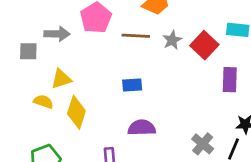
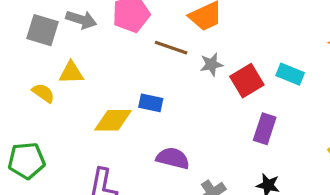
gray square: (28, 51) -> (42, 30), size x1.4
yellow diamond: (76, 112) -> (113, 120), moved, turned 56
purple semicircle: (142, 128) -> (173, 158), moved

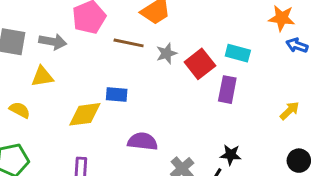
gray arrow: (81, 20) -> (53, 42), moved
yellow semicircle: (43, 93) -> (20, 110), moved
purple rectangle: (265, 129) -> (227, 90), moved

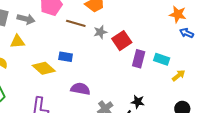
cyan rectangle: (238, 53) -> (162, 59), moved
yellow diamond: (85, 114) -> (44, 68), turned 45

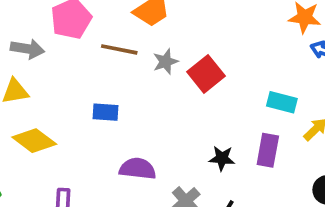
purple rectangle: (139, 59) -> (268, 150), moved
yellow diamond: (44, 68) -> (34, 141), moved
black star: (138, 102) -> (222, 158), moved

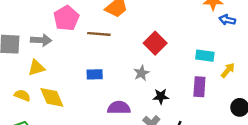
gray star: (165, 62) -> (141, 73), moved
yellow diamond: (34, 141) -> (52, 97), turned 36
black star: (222, 158) -> (161, 96), moved

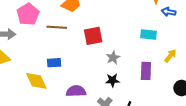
red square: (155, 43) -> (93, 36), moved, turned 36
cyan rectangle: (205, 56) -> (149, 35), moved
gray star: (141, 73) -> (113, 58), moved
yellow diamond: (52, 97) -> (36, 81), moved

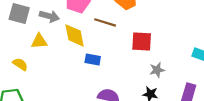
yellow diamond: (36, 81) -> (75, 35), moved

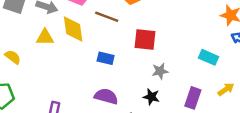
yellow triangle: (39, 41) -> (45, 37), moved
blue rectangle: (93, 60) -> (106, 58), moved

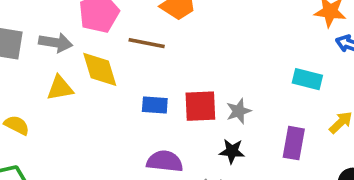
red square: (145, 40) -> (200, 106), moved

